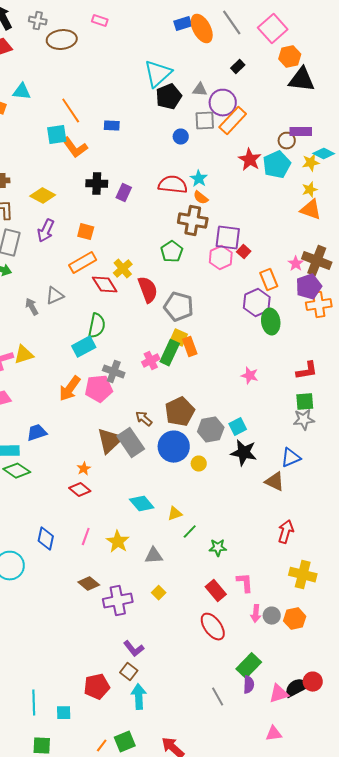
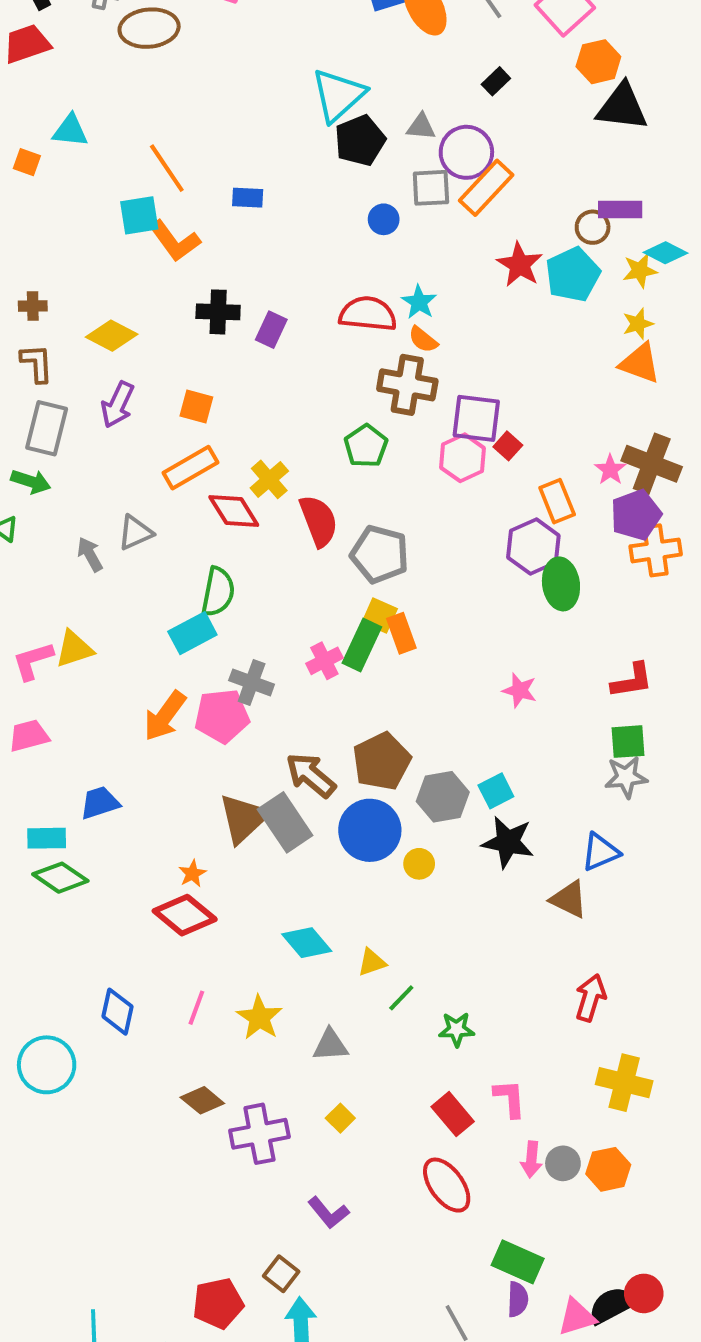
brown arrow: (144, 419) -> (311, 775), size x1.5
red diamond: (80, 490) -> (185, 915), size x1.4
purple L-shape: (134, 649) -> (328, 1213), moved
green rectangle: (249, 666) -> (518, 1262), turned 70

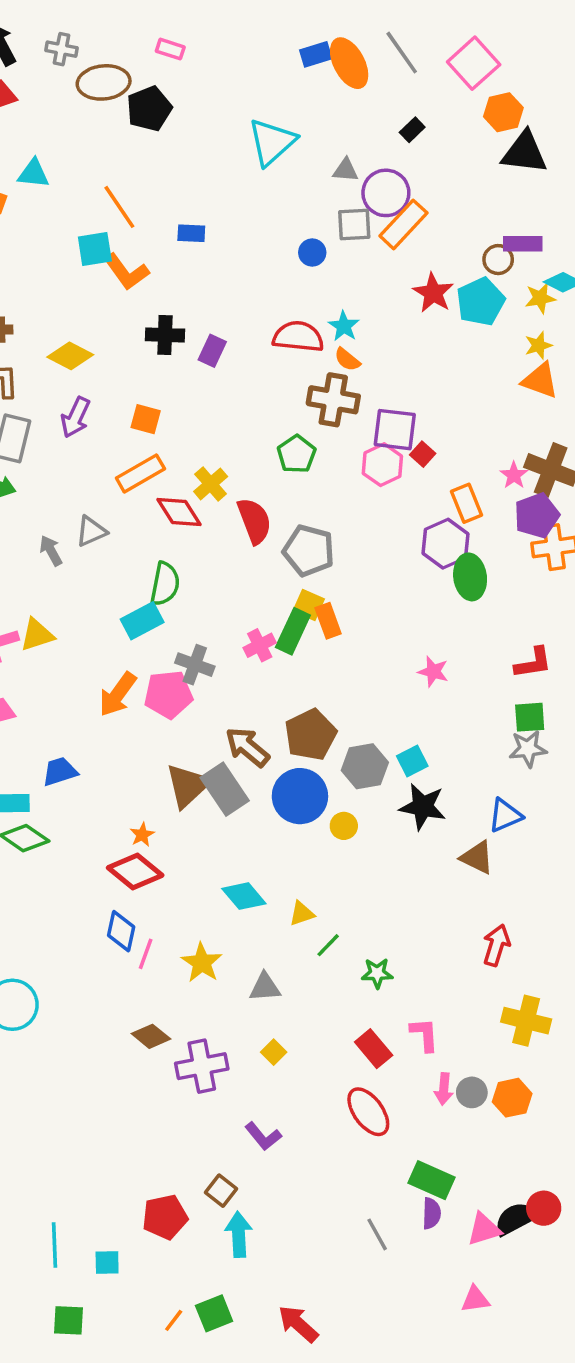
black pentagon: (360, 140) -> (149, 109), moved
blue diamond: (118, 1012) -> (121, 931), moved

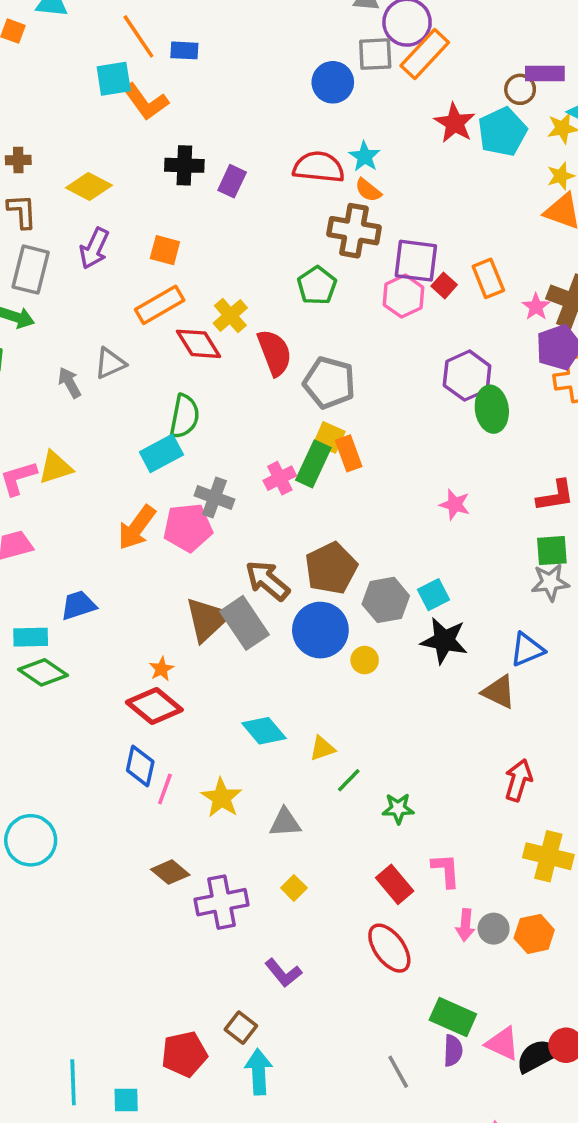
blue rectangle: (191, 233) -> (184, 50), moved
blue circle: (312, 253) -> (333, 82), size x1.5
orange rectangle: (467, 503) -> (488, 278), moved
pink triangle: (484, 1229) -> (502, 1043), moved, turned 42

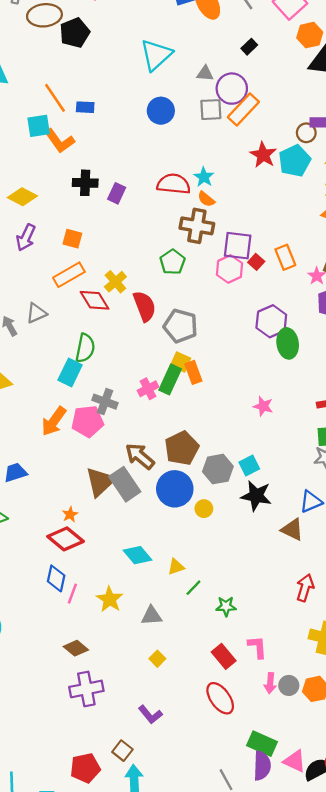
blue circle: (333, 82) -> (161, 111), moved
cyan rectangle: (161, 453) -> (70, 372), turned -36
purple cross: (221, 902) -> (86, 689), moved
purple semicircle: (453, 1051) -> (262, 766), size x1.4

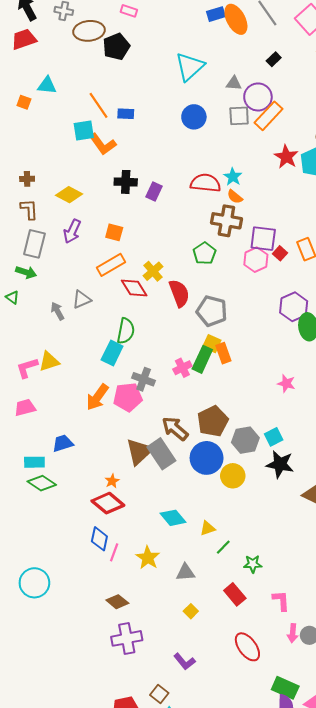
yellow circle: (204, 509) -> (233, 476), size x1.5
red rectangle: (224, 656) -> (235, 594), moved

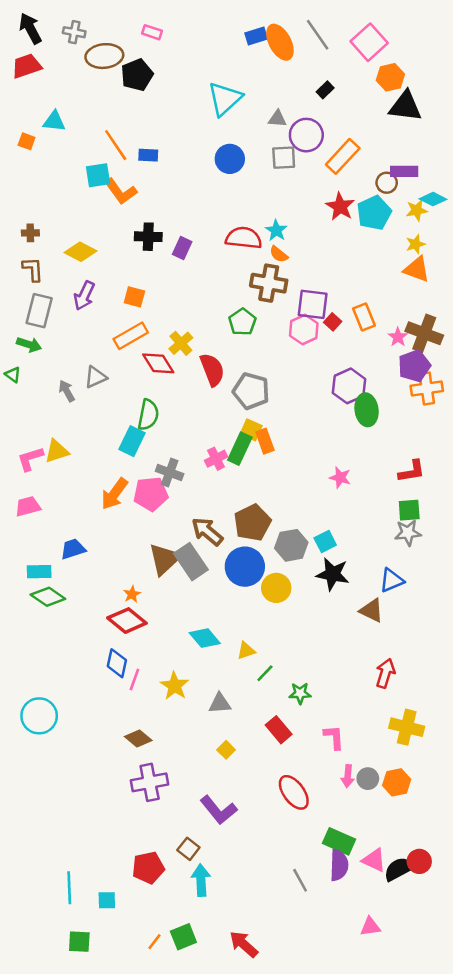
orange rectangle: (268, 116) -> (343, 156), moved
purple L-shape: (184, 662) -> (219, 810), size x1.4

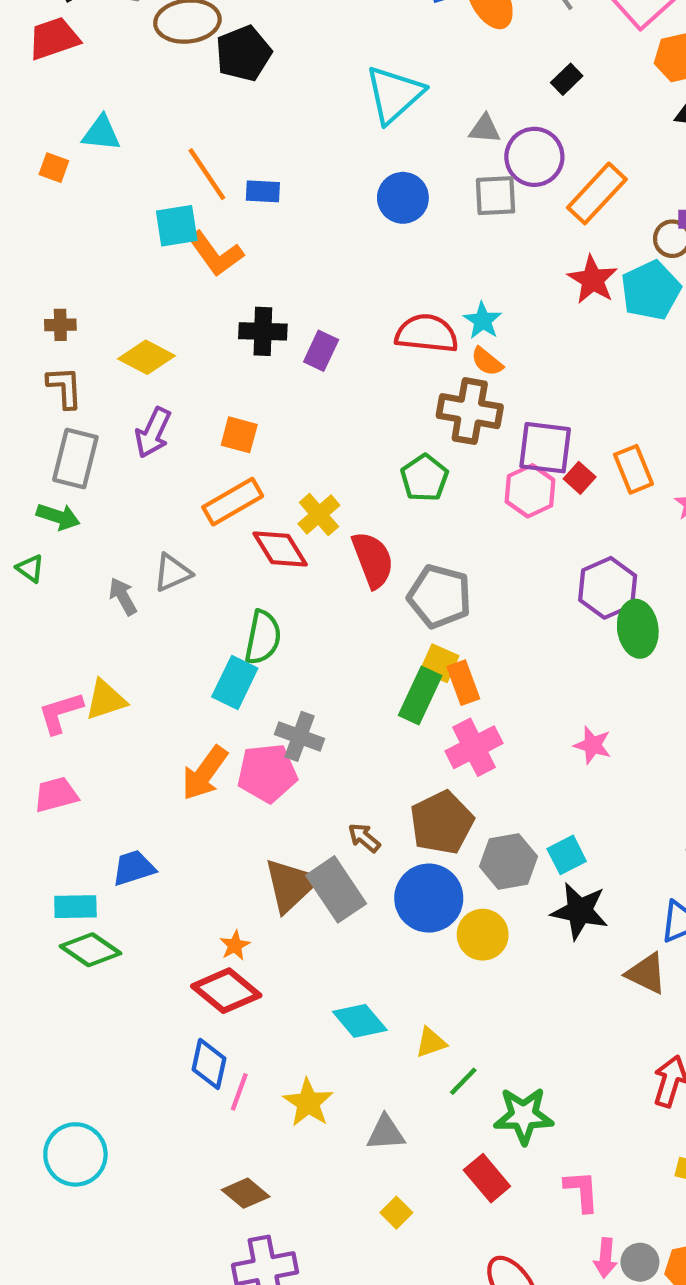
pink cross: (216, 459) -> (474, 747), moved, size x1.4
brown arrow: (207, 531) -> (364, 838), size x0.6
green star: (300, 693) -> (524, 1116), size x1.5

